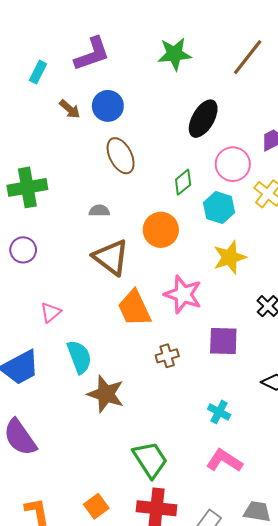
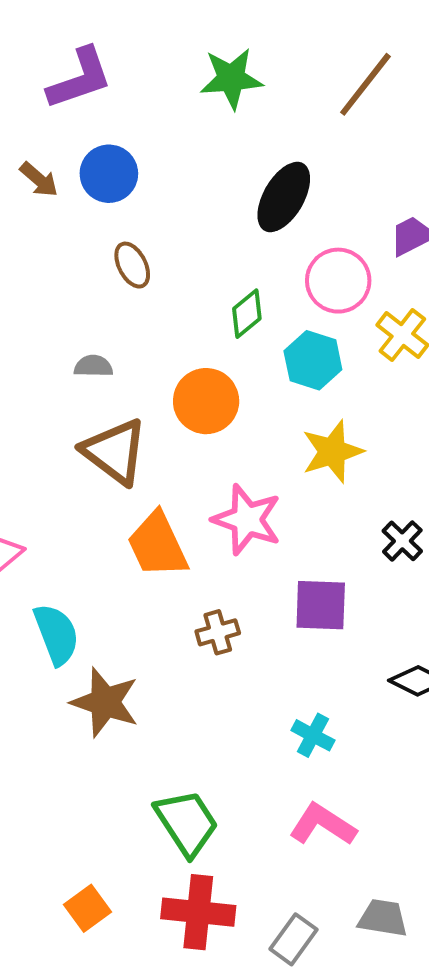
brown ellipse: (121, 156) -> (132, 265), size x0.7

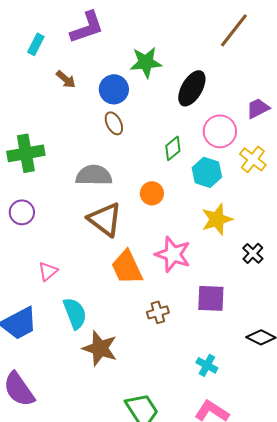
green star: (231, 78) -> (146, 62), moved
blue circle: (109, 174) -> (114, 89), moved
gray semicircle: (93, 366) -> (94, 175), size x1.8
orange circle: (206, 401) -> (152, 193), size x0.7
black cross: (402, 541) -> (253, 253), moved

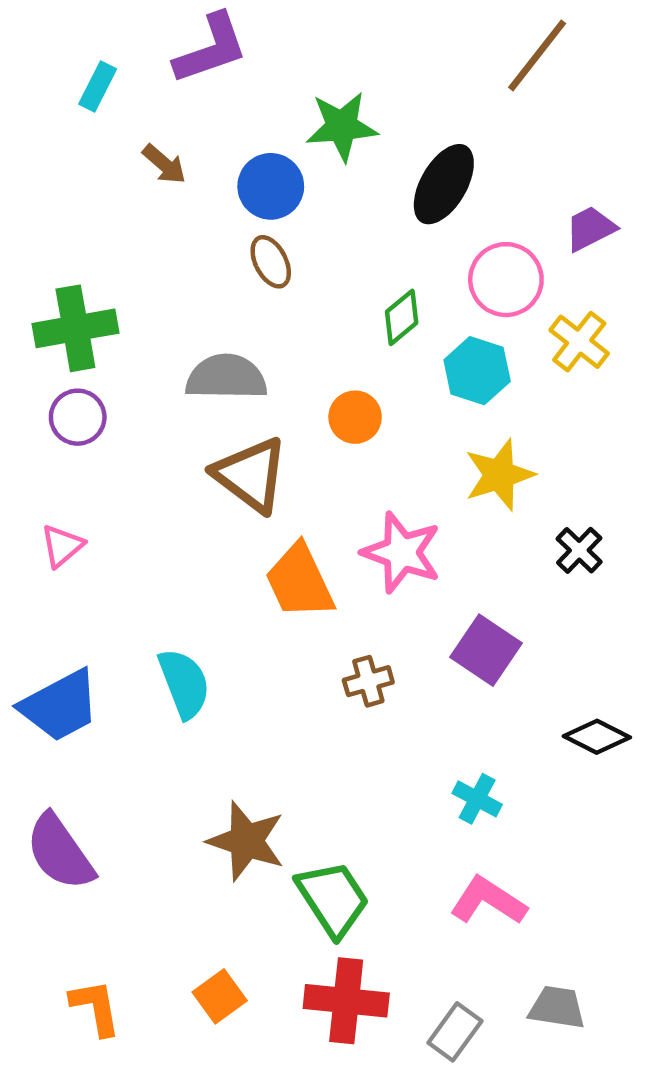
purple circle: (22, 212) -> (78, 417), moved
pink triangle: (48, 271) -> (62, 546), moved
purple square: (211, 298) -> (486, 650), turned 32
brown star: (100, 348) -> (246, 841), moved

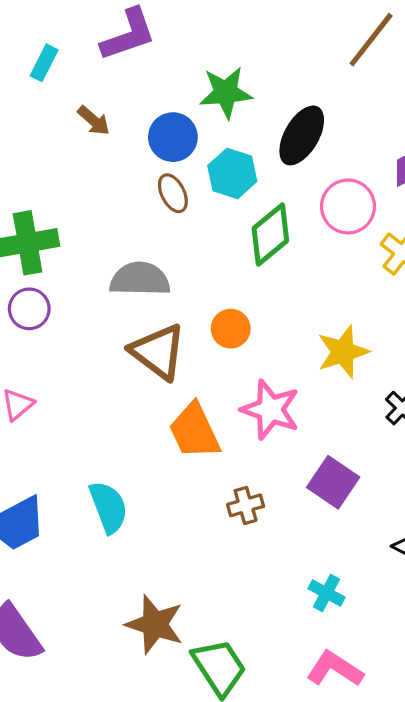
green diamond: (402, 317) -> (270, 235), size x1.5
cyan hexagon: (477, 371) -> (232, 173), moved
orange circle: (355, 417) -> (231, 329), moved

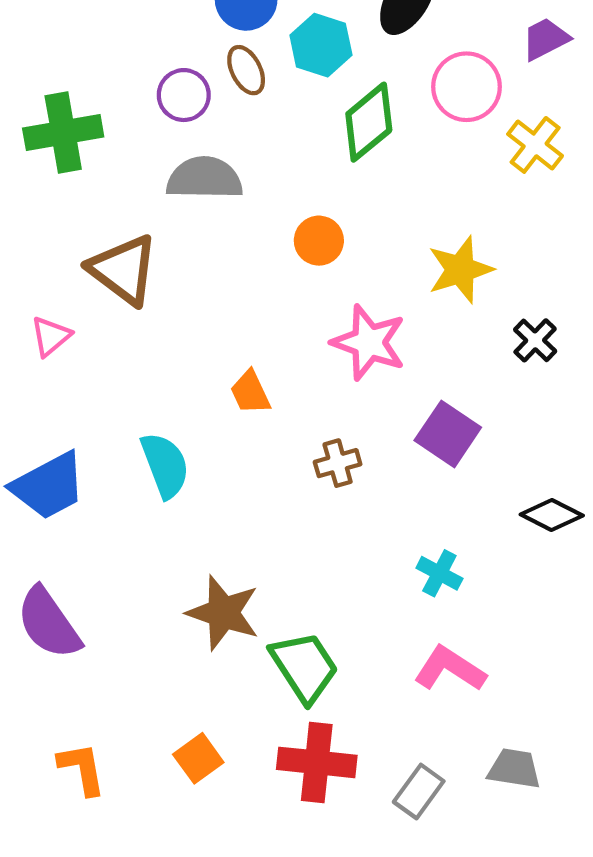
purple circle: (29, 309) -> (184, 95), moved
brown triangle: (158, 352) -> (123, 270), moved
orange trapezoid: (194, 431) -> (250, 392), moved, size x0.6

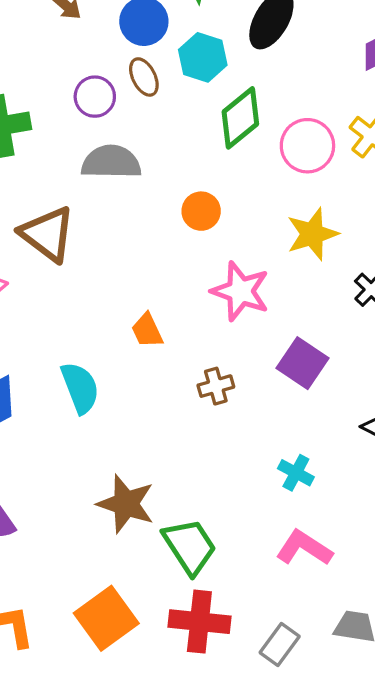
pink circle: (466, 87) -> (307, 146), moved
orange square: (198, 758) -> (106, 618), size x1.6

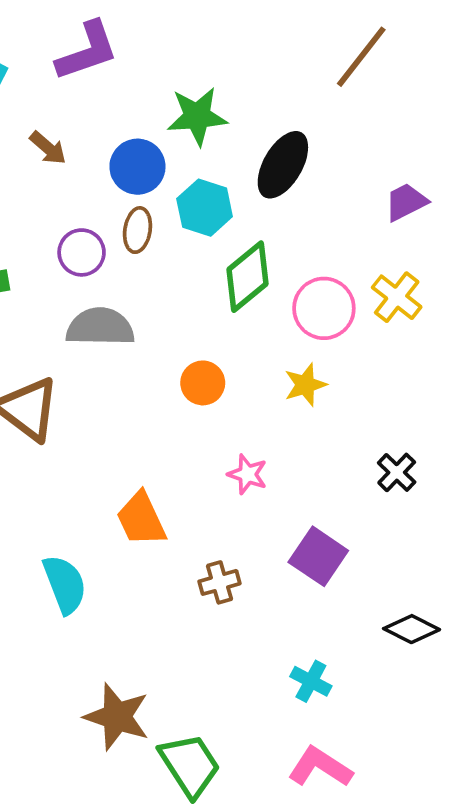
brown ellipse: (144, 77) -> (137, 230), turned 36
yellow star: (312, 234) -> (305, 385), moved, size x0.7
pink star: (240, 291) -> (247, 474), size x0.6
orange trapezoid: (147, 330) -> (141, 519), size x1.4

